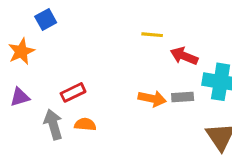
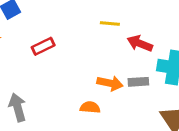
red rectangle: (73, 92) -> (43, 46), moved
orange semicircle: (85, 124) -> (90, 107), moved

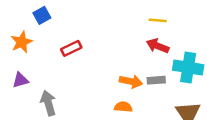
yellow line: (110, 24) -> (158, 20), moved
orange semicircle: (90, 107) -> (123, 107), moved

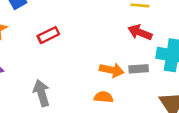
gray arrow: (48, 103) -> (42, 93), moved

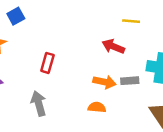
red arrow: (140, 32) -> (113, 46), moved
red rectangle: (48, 35) -> (47, 63), moved, turned -48

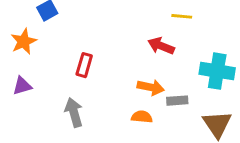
gray rectangle: (130, 81) -> (177, 101), moved

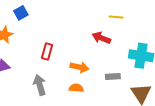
orange arrow: (151, 87) -> (79, 67), moved
orange semicircle: (142, 117) -> (76, 88), moved

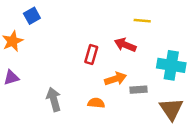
red rectangle: (47, 51) -> (91, 55), moved
orange arrow: (79, 67) -> (116, 79), moved, turned -30

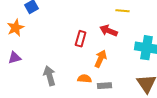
orange arrow: (116, 79) -> (101, 59), turned -48
gray rectangle: (139, 90) -> (105, 86), moved

